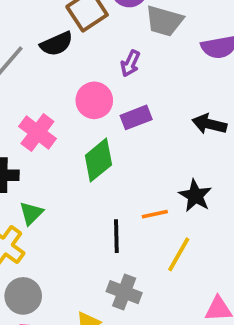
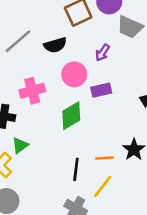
black semicircle: (57, 44) -> (55, 45), moved
pink cross: (37, 132) -> (32, 91), turned 30
yellow line: (179, 254) -> (103, 186), moved

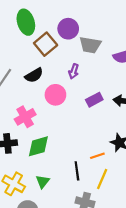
purple rectangle: (101, 90) -> (94, 100), moved
green diamond: (71, 116) -> (38, 146), moved, turned 30
green triangle: (20, 145) -> (43, 182), moved

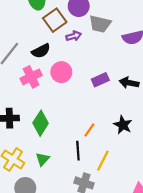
purple arrow: (74, 71) -> (74, 36), moved, turned -128
pink cross: (25, 117) -> (31, 77), moved
green diamond: (38, 146) -> (41, 123), turned -45
orange line: (97, 156) -> (89, 130), moved, turned -40

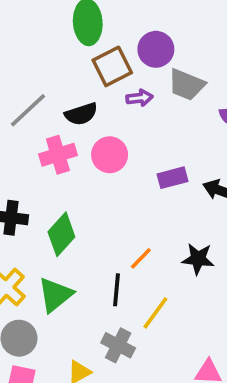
black star: (123, 125) -> (198, 259), turned -30
green triangle: (43, 159) -> (55, 295), size x1.5

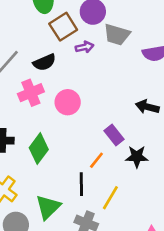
pink circle: (110, 155) -> (68, 102), moved
purple rectangle: (172, 178) -> (114, 135), moved, turned 72
green triangle: (55, 295) -> (48, 207), moved

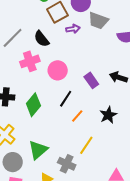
black semicircle: (45, 62) -> (42, 39), turned 72
purple rectangle: (114, 135) -> (91, 80), moved
black star: (137, 157) -> (108, 115), turned -30
black line: (81, 184) -> (66, 99), moved, turned 30

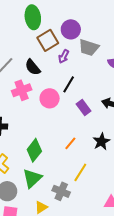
purple arrow: (73, 29) -> (64, 56), turned 128
black line: (66, 99) -> (69, 84), moved
green diamond: (33, 105) -> (34, 150), moved

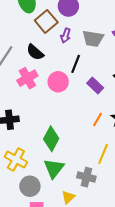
gray trapezoid: (89, 47) -> (93, 39), moved
orange line: (70, 143) -> (97, 119), moved

